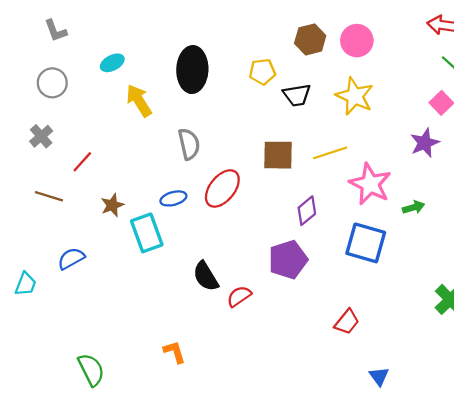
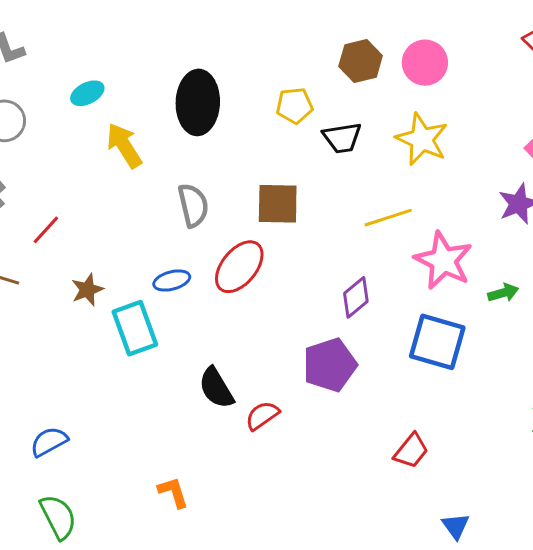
brown square: (278, 155) -> (278, 204), moved
blue semicircle: (71, 258) -> (49, 442), moved

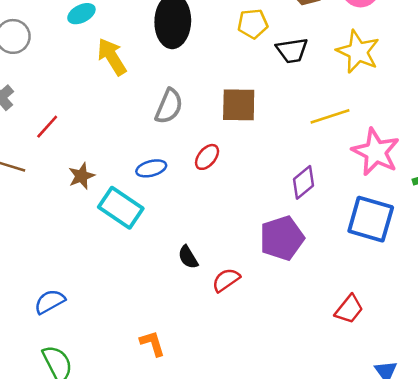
gray semicircle: (193, 205) -> (169, 106), turned 36
red ellipse: (239, 267) -> (207, 157), size x0.6
cyan rectangle: (135, 328) -> (121, 208), turned -36
black semicircle: (216, 388) -> (188, 257), size x0.7

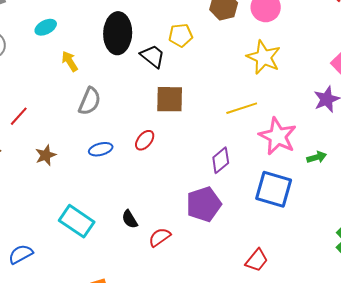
black trapezoid: (292, 50) -> (153, 56), moved, turned -132
yellow arrow: (112, 57) -> (70, 61), size x0.7
gray semicircle: (169, 106) -> (90, 101), moved
cyan rectangle: (121, 208) -> (77, 221), moved

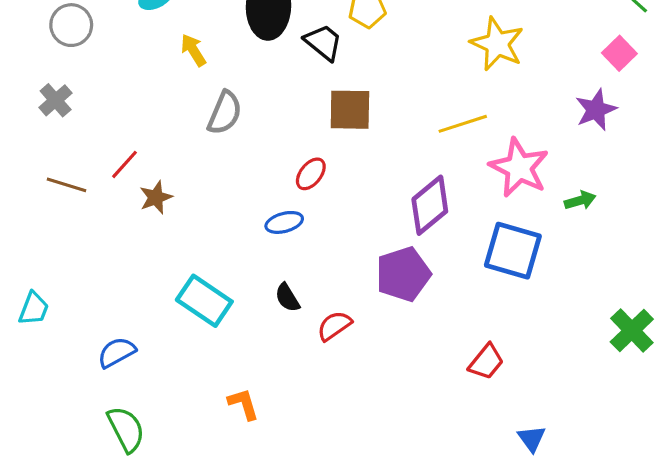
red line: (19, 116) -> (124, 164), moved
blue ellipse: (101, 149) -> (284, 222), moved
purple diamond: (221, 160) -> (430, 205), size x1.4

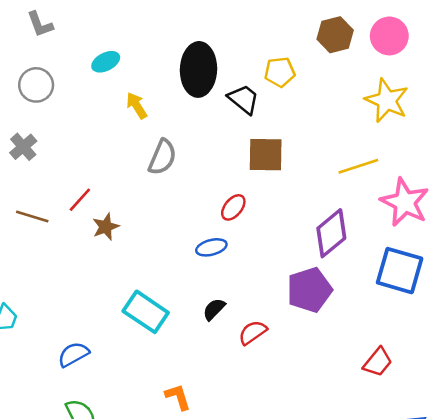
black semicircle: (287, 298) -> (214, 309), turned 75

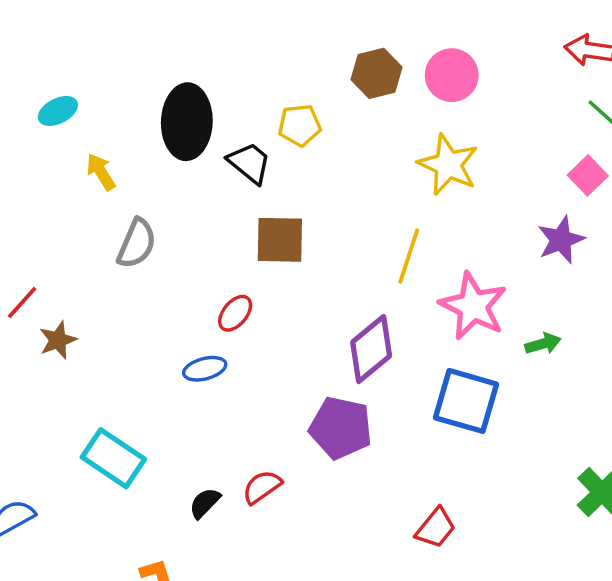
yellow line: (358, 166) -> (409, 256), turned -54
purple pentagon: (309, 290) -> (341, 428), turned 30
black semicircle: (214, 309) -> (205, 503), moved

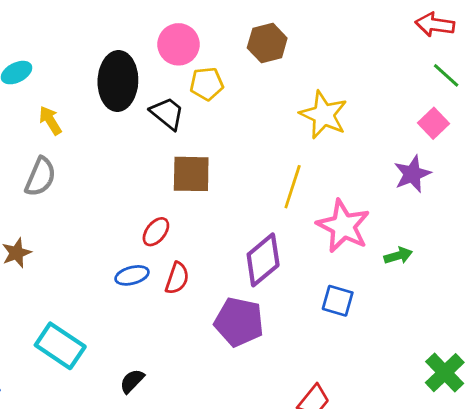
pink circle: (452, 75) -> (178, 44), moved
gray semicircle: (137, 243) -> (40, 177), moved
blue square: (466, 401) -> (338, 301), size x0.6
red semicircle: (262, 487) -> (177, 278), moved, turned 144

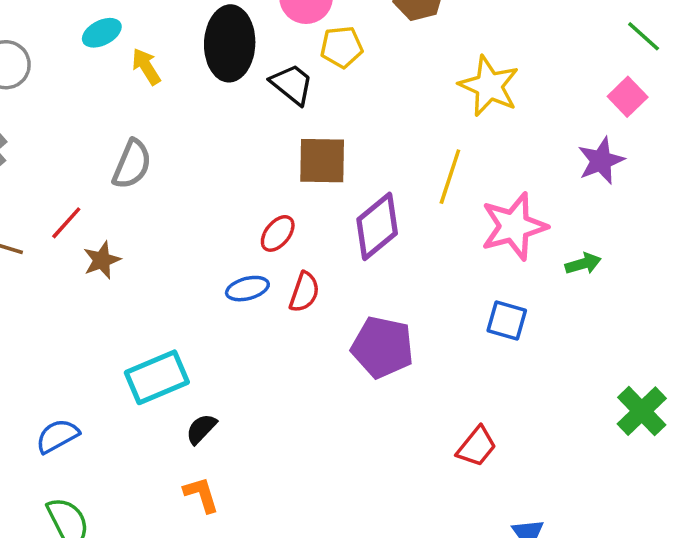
yellow arrow: (50, 120) -> (146, 67), moved
pink star: (343, 226) -> (514, 226), turned 30
purple diamond: (263, 260) -> (377, 226), moved
cyan rectangle: (60, 346) -> (157, 377), turned -57
black semicircle: (132, 381) -> (201, 429), moved

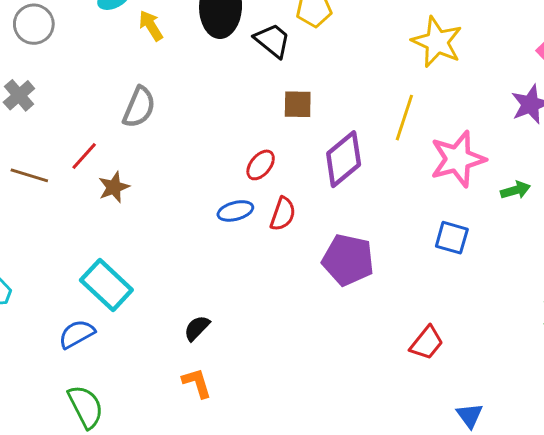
brown square: (322, 161) -> (298, 104), size x0.7
cyan rectangle: (157, 377) -> (106, 285), moved, turned 66

